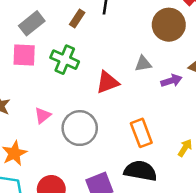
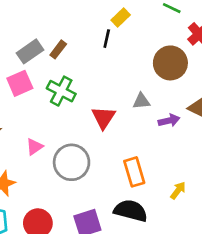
brown rectangle: (77, 19) -> (58, 49), moved
pink square: (24, 55) -> (20, 83), turned -30
red triangle: (108, 82) -> (103, 118), turned -40

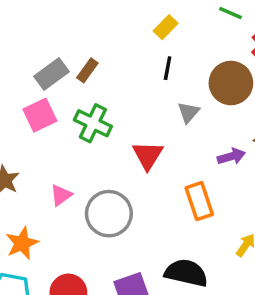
black line: (107, 39) -> (168, 68), moved
gray triangle: (141, 101) -> (188, 112), moved, turned -42
orange rectangle: (134, 172) -> (199, 201), moved

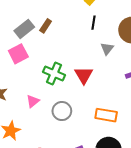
green cross: (93, 123) -> (54, 74), moved
orange rectangle: (199, 201) -> (106, 115), moved, turned -60
gray circle: (109, 214) -> (62, 111), size x0.7

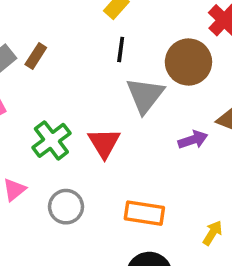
gray triangle: (107, 49) -> (145, 95), size x1.6
green cross: (54, 74) -> (51, 140), turned 30

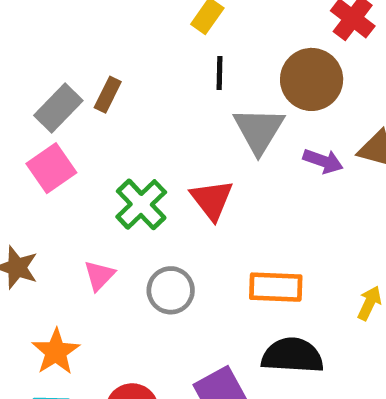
purple arrow: (193, 140) -> (323, 161), moved, turned 44

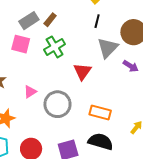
pink square: (51, 168) -> (21, 44), turned 36
green cross: (141, 204) -> (55, 47), moved
gray circle: (171, 290) -> (57, 104), size x1.4

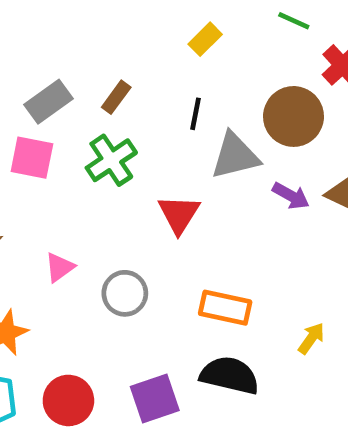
brown rectangle: (50, 20) -> (116, 97), moved
black line: (97, 21) -> (195, 114), moved
gray triangle: (108, 48) -> (235, 156), turned 35
gray circle: (57, 104) -> (125, 293), size x0.7

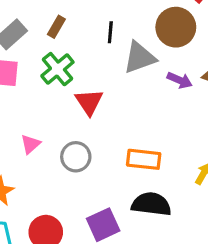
red triangle: (179, 214) -> (89, 102), moved

